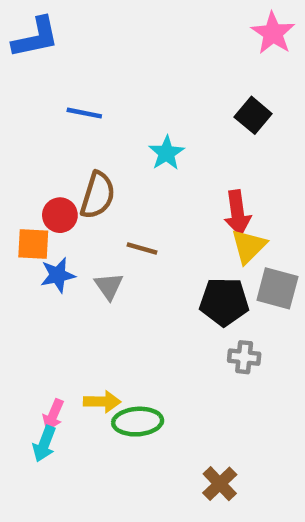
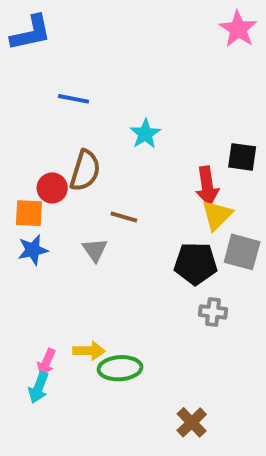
black square: (253, 115) -> (242, 157), moved, turned -32
blue star: (58, 275) -> (33, 250), moved

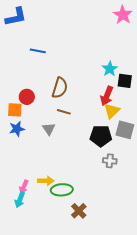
cyan star: (145, 134) -> (110, 69), moved
brown semicircle: (85, 171) -> (60, 88), moved
red arrow: (207, 186) -> (107, 96), turned 30
brown cross: (192, 422) -> (79, 211), moved

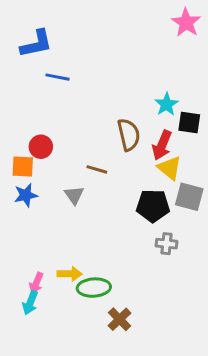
blue L-shape: (16, 17) -> (36, 44), moved
brown semicircle: (60, 88) -> (129, 135), moved, turned -30
yellow triangle: (112, 111) -> (170, 168), turned -36

